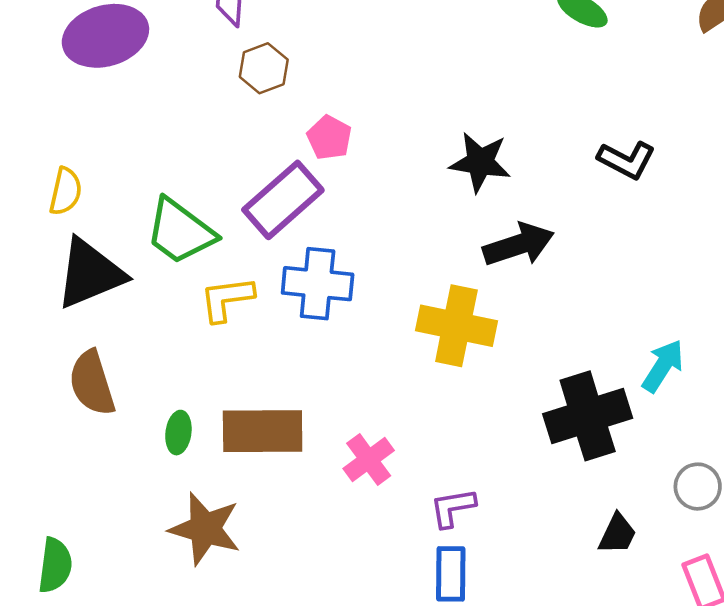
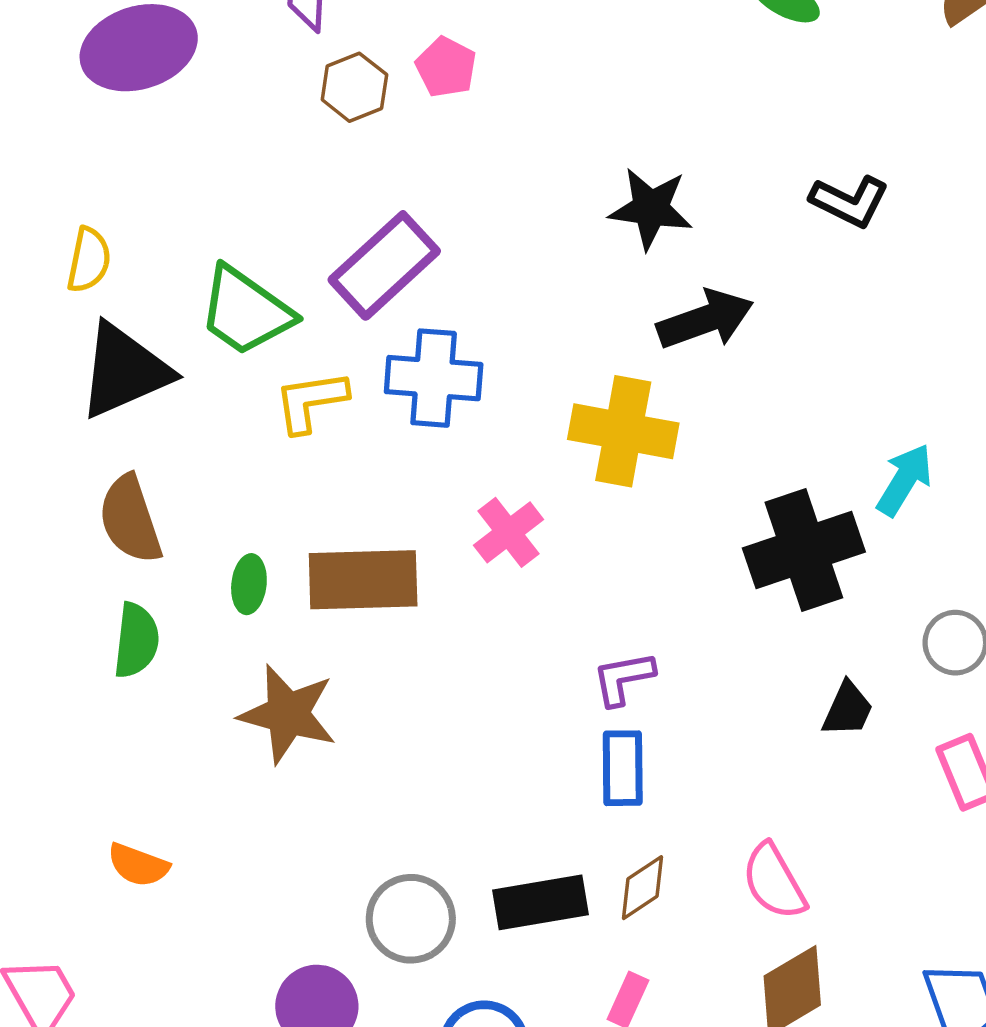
pink pentagon: (329, 138) -> (446, 67), moved
pink cross: (369, 459) -> (509, 532), moved
green semicircle: (55, 565) -> (136, 640), moved

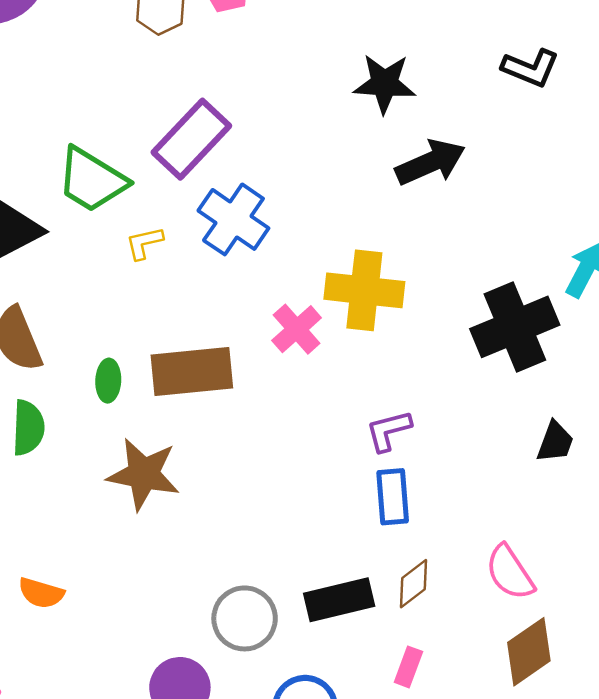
blue cross: (434, 378) -> (233, 219), turned 34
yellow L-shape: (311, 401) -> (144, 243), size x0.7
yellow cross: (623, 431) -> (364, 290), moved

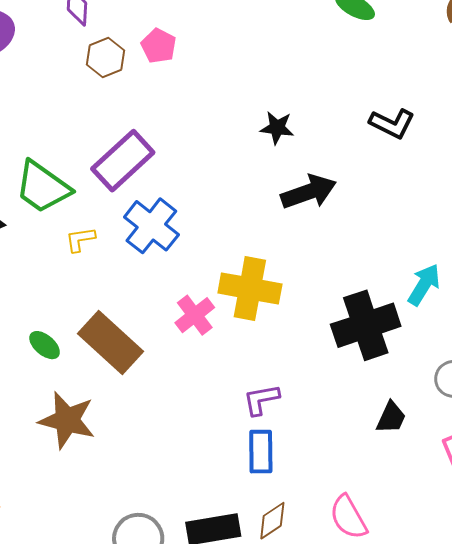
black star: (385, 84) -> (277, 128), size x0.7
brown rectangle: (192, 371) -> (111, 343), turned 44
green ellipse: (108, 381) -> (45, 345), turned -56

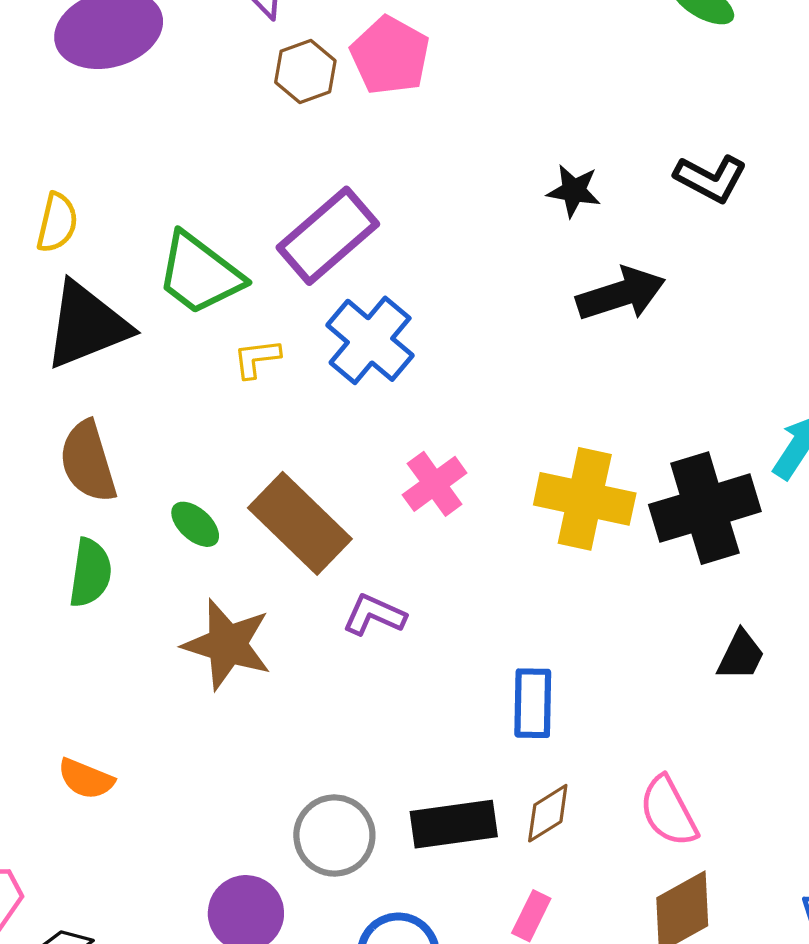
pink pentagon: (159, 46) -> (390, 56), size x1.4
black L-shape: (392, 123) -> (711, 178), moved
yellow cross: (250, 289) -> (585, 499), moved
purple L-shape: (261, 400) -> (374, 615), moved, turned 33

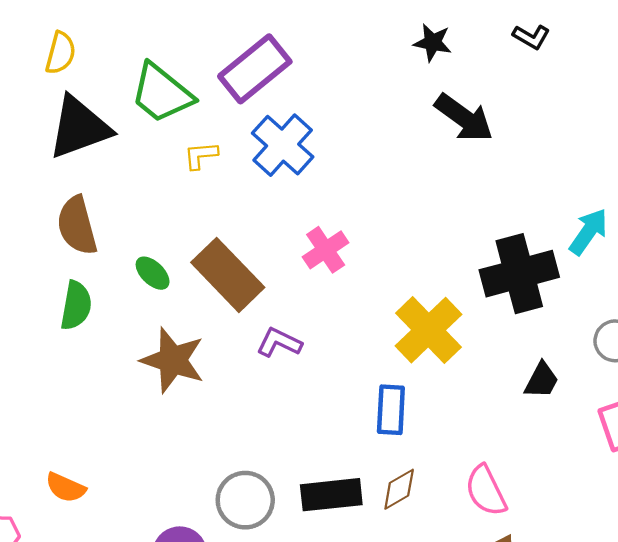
black L-shape: (711, 178) -> (531, 37), size x0.7
black arrow: (621, 294) -> (464, 118), turned 52
yellow cross: (585, 499) -> (428, 330), moved, turned 32
orange semicircle: (86, 779) -> (66, 488), moved

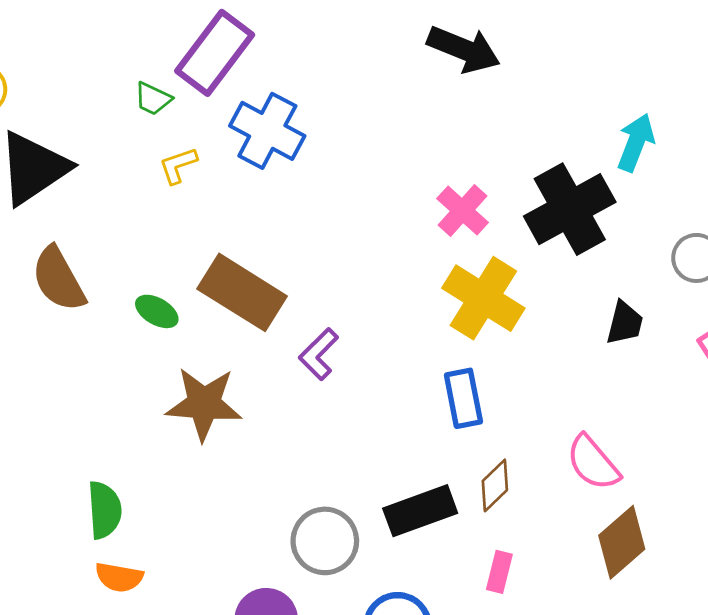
green trapezoid: (162, 93) -> (153, 99), moved, size x0.5
pink cross: (326, 250) -> (463, 211), moved
green semicircle: (76, 305) -> (105, 510), moved
purple L-shape: (279, 343) -> (319, 354), turned -57

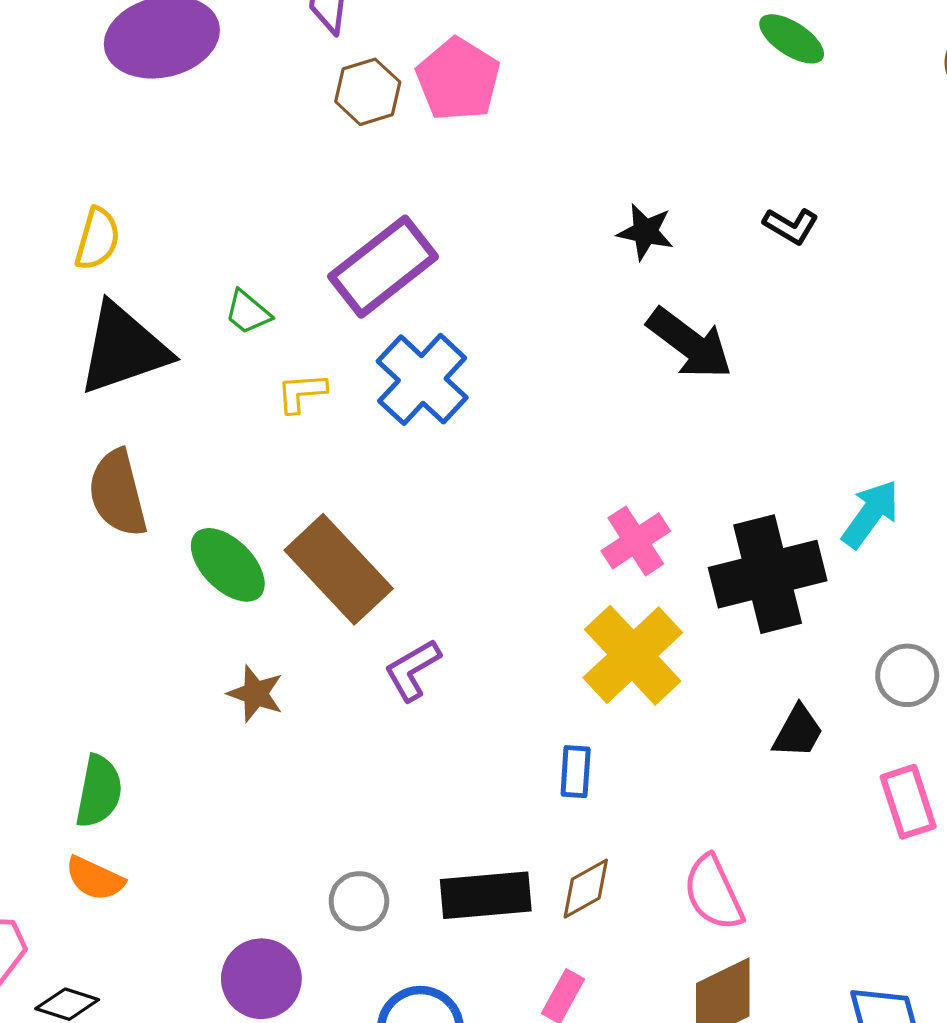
green trapezoid: (153, 99) -> (248, 312), moved
green ellipse: (157, 311) -> (228, 565), size x1.5
blue rectangle: (463, 398) -> (576, 772), size x0.7
brown star: (204, 404) -> (255, 694), size x0.6
gray circle: (325, 541) -> (359, 901), size x0.7

